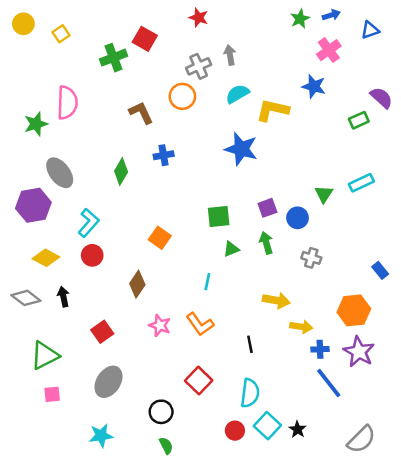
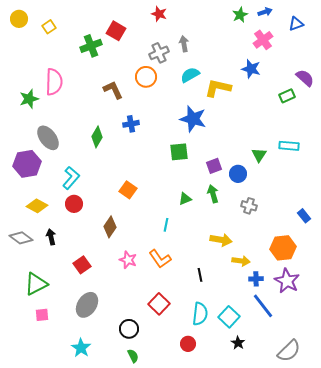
cyan rectangle: (361, 183) -> (289, 146), turned 30
green square: (219, 217) -> (179, 152), moved
cyan square: (267, 426) -> (229, 317), moved
cyan star: (101, 436) -> (81, 348), turned -30

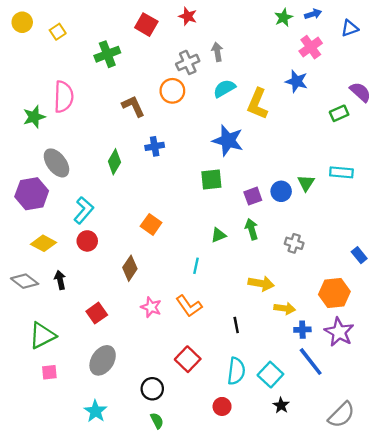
red square: (116, 31) -> (146, 25), moved
yellow L-shape: (218, 88) -> (257, 104), turned -80
blue circle: (238, 174) -> (281, 191), moved

